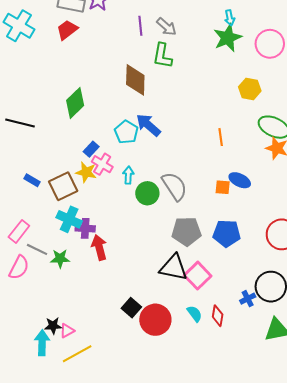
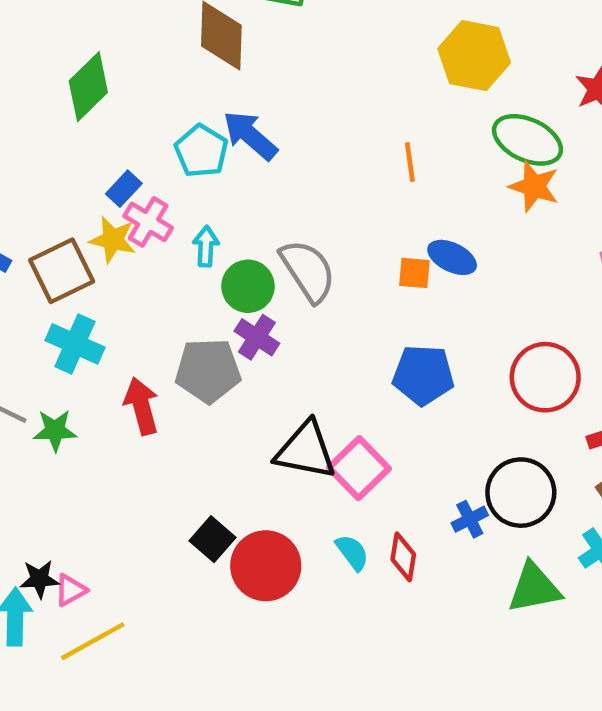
yellow hexagon: (250, 89) -> (474, 56), size x1.4
purple cross: (85, 228) -> (257, 337), moved, turned 30
gray pentagon: (187, 231) -> (208, 371), moved

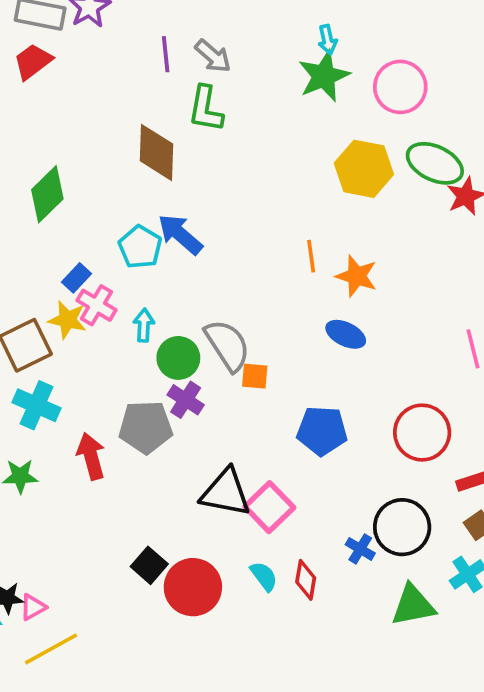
green ellipse: (527, 140) -> (435, 163), moved
orange star: (534, 186) -> (357, 276), moved
orange square: (414, 273) -> (255, 376), moved
blue cross: (470, 519) -> (360, 549), turned -32

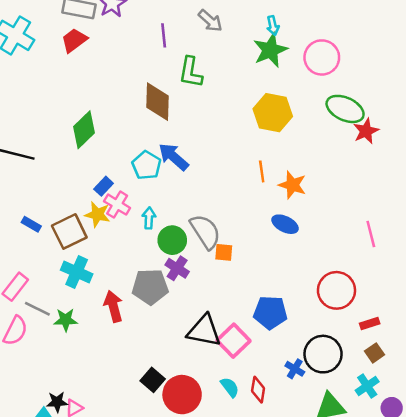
gray arrow: (213, 56) -> (210, 21), moved
yellow hexagon: (364, 169) -> (273, 113), moved
blue pentagon: (322, 431) -> (270, 312), moved

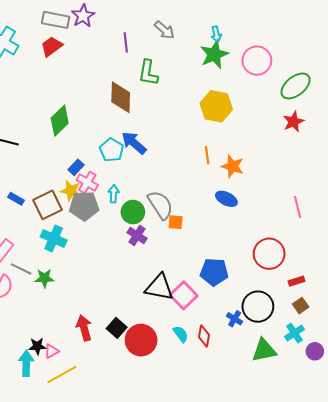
green ellipse: (345, 109) -> (296, 86), moved, turned -64
gray pentagon: (150, 287) -> (84, 206), moved
red arrow: (113, 306) -> (84, 328), moved

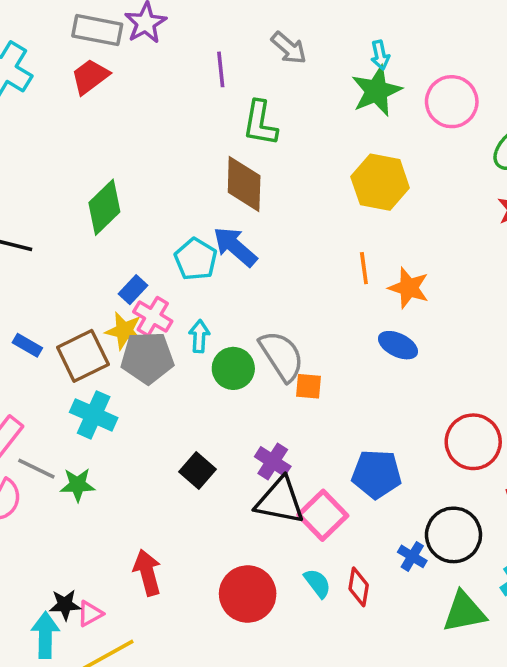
brown diamond: (121, 97) -> (244, 184), moved
purple cross: (137, 235) -> (273, 462), moved
black square: (117, 328) -> (197, 470), moved

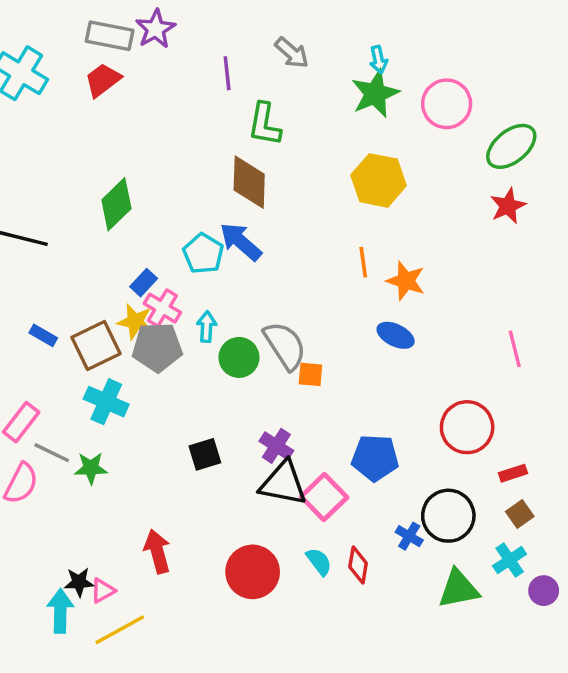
black square: (197, 470) -> (205, 454), turned 32

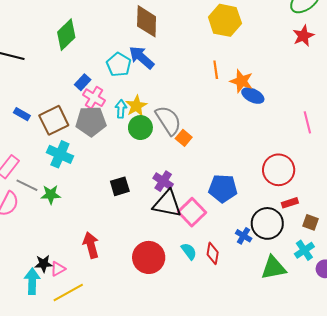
yellow star: (135, 322) -> (136, 106), moved, turned 30
blue ellipse: (396, 335) -> (253, 96), moved
orange square: (310, 374) -> (184, 138), turned 35
red rectangle: (513, 473) -> (290, 203), moved
brown square: (520, 514) -> (311, 222), turned -35

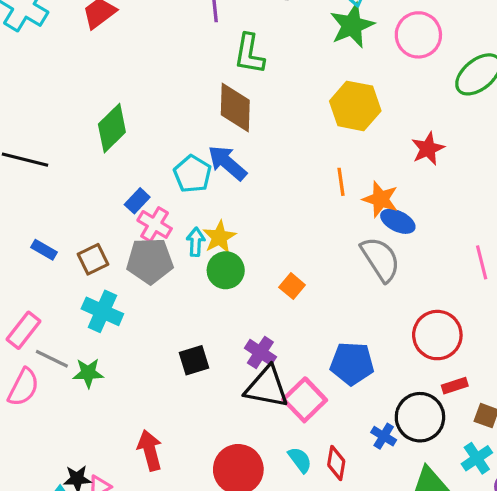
red star: (303, 36) -> (428, 149), moved
brown square: (54, 120) -> (93, 259), size x0.7
gray semicircle: (168, 120) -> (380, 259), moved

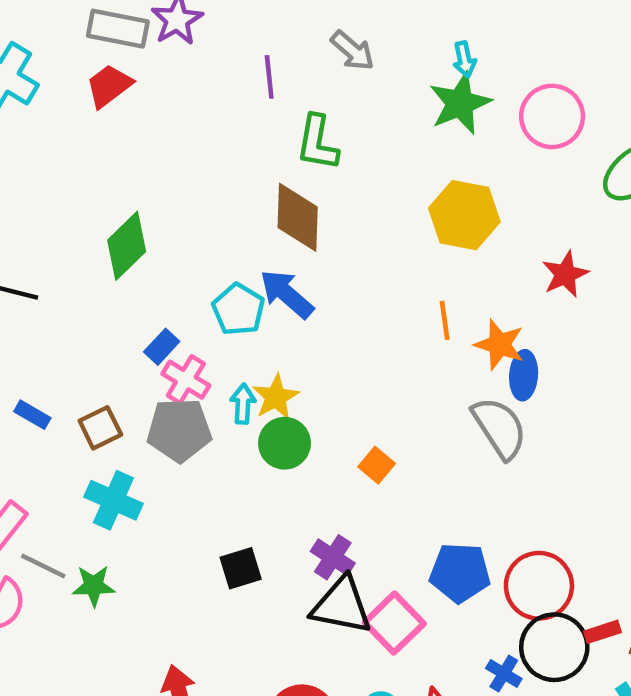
blue ellipse: (398, 221) -> (524, 375), turned 68
red circle: (437, 335) -> (539, 586), moved
red rectangle: (455, 386) -> (603, 632), moved

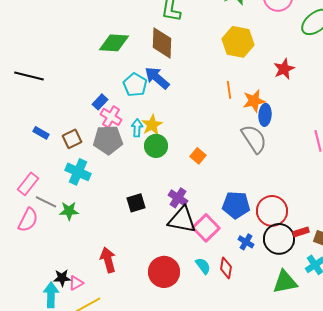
green diamond: (127, 246) -> (114, 43), moved, turned 48
orange star: (499, 345) -> (254, 101), turned -30
blue cross: (504, 673) -> (246, 242), moved

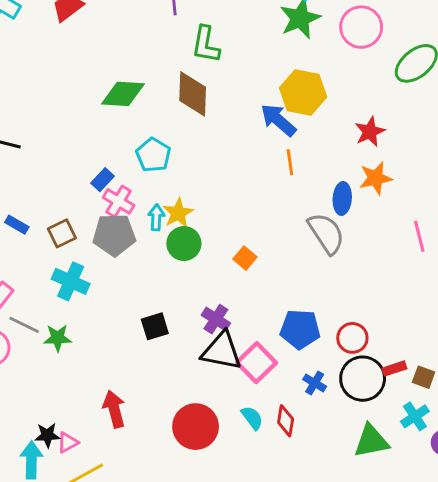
blue arrow: (157, 78) -> (278, 120), moved
orange star: (254, 101) -> (376, 178), moved
red circle: (272, 211) -> (352, 338), size x0.7

